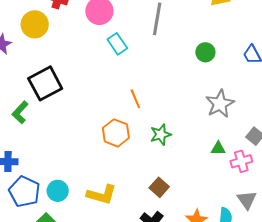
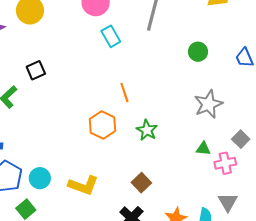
black square: (45, 83) -> (36, 70), size x0.6
green star: (161, 135) -> (147, 130), turned -30

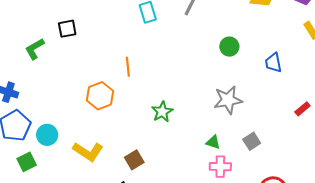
orange line: (124, 93) -> (128, 67), moved
orange hexagon: (103, 125) -> (100, 96), moved
pink cross: (225, 163) -> (220, 167), moved
brown square: (141, 183) -> (134, 160), moved

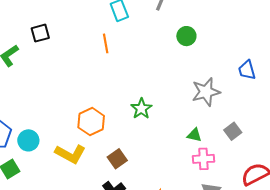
green circle: (229, 47) -> (186, 36), moved
blue trapezoid: (273, 63) -> (247, 70), moved
orange line: (128, 67) -> (106, 43), moved
orange hexagon: (100, 96) -> (91, 122), moved

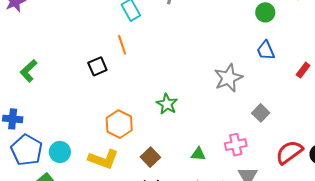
black square: (40, 33) -> (97, 66), moved
green circle: (186, 36) -> (265, 12), moved
green triangle: (194, 135) -> (198, 154), moved

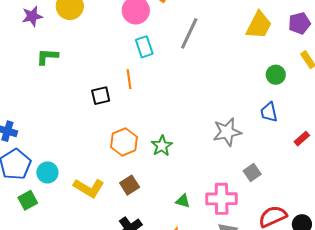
green L-shape: (29, 71) -> (47, 57), moved, turned 35
orange hexagon: (119, 124) -> (124, 142), moved
pink cross: (236, 145) -> (222, 199), size x1.4
brown square: (150, 157) -> (130, 185), moved

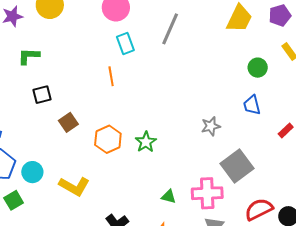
black square: (101, 96) -> (42, 95), moved
gray star: (227, 132) -> (211, 126), size x0.7
gray square: (252, 172) -> (237, 166), size x1.8
brown square: (130, 185) -> (68, 122), moved

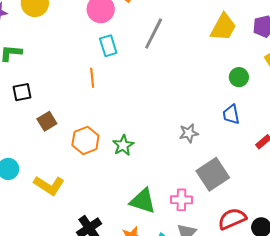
pink cross: (207, 193) -> (181, 200), size x0.7
green triangle: (169, 196) -> (143, 201), size x1.8

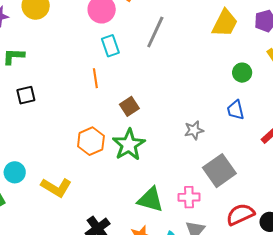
brown square: (47, 121) -> (129, 106), moved
green star: (123, 145) -> (129, 145), size x1.5

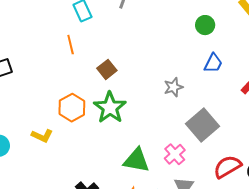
green circle: (242, 73) -> (205, 25), moved
blue trapezoid: (236, 110) -> (213, 63), turned -135
yellow L-shape: (56, 187) -> (42, 136), moved, size x0.7
pink cross: (189, 197) -> (175, 154), turned -35

